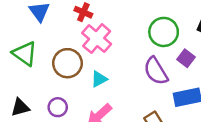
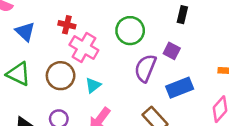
green circle: (164, 32) -> (130, 31), moved
purple semicircle: (156, 71) -> (145, 68), turned 64

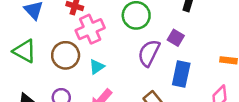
pink cross: (84, 47) -> (90, 29), turned 32
blue rectangle: (180, 88) -> (181, 74), turned -60

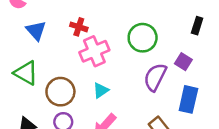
brown circle: (66, 55) -> (60, 92), moved

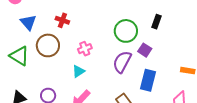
green circle: (143, 38) -> (126, 31), moved
pink cross: (94, 51) -> (85, 49), moved, size x0.6
brown circle: (60, 92) -> (48, 45), moved

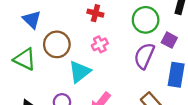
red cross: (62, 20) -> (95, 13), moved
cyan triangle: (78, 71) -> (80, 72), moved, size x1.5

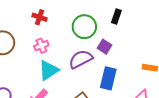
purple semicircle: (144, 56) -> (81, 59), turned 35
cyan triangle: (80, 72) -> (49, 70), moved

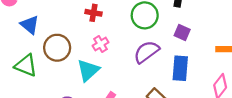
purple square: (104, 47) -> (182, 33), moved
cyan triangle: (49, 70) -> (88, 70), moved

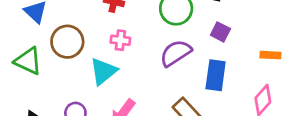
pink cross: (101, 44) -> (120, 40), turned 35

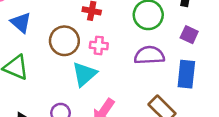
brown circle: (67, 42) -> (64, 41), moved
purple semicircle: (176, 53) -> (149, 55), turned 32

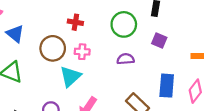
purple semicircle: (149, 55) -> (126, 59), size x0.7
blue rectangle: (186, 74) -> (167, 86), moved

